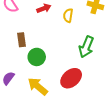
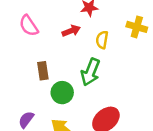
green arrow: (86, 47) -> (90, 72), moved

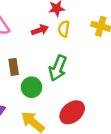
yellow semicircle: (102, 40) -> (64, 29), moved

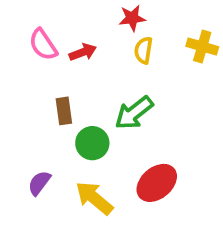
red arrow: (40, 30) -> (83, 52), moved
green arrow: (58, 68) -> (134, 113), turned 30

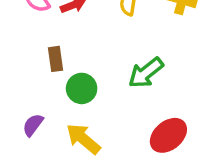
green arrow: (134, 113) -> (146, 73), moved
red ellipse: (157, 183) -> (168, 135), moved

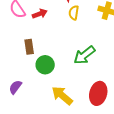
red ellipse: (168, 135) -> (98, 93), turned -35
yellow arrow: (83, 139) -> (62, 96), moved

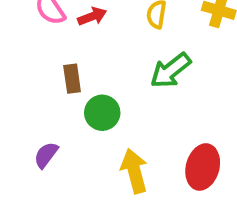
green arrow: (84, 55) -> (171, 71), moved
yellow arrow: (62, 96) -> (134, 171), turned 35

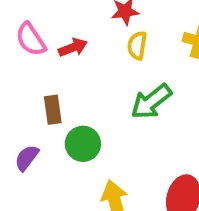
purple semicircle: (46, 155) -> (27, 158), moved

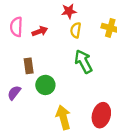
pink semicircle: (31, 39) -> (16, 27), turned 36
green arrow: (151, 102) -> (83, 61), turned 100

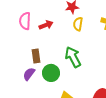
green arrow: (83, 61) -> (73, 57), moved
purple semicircle: (14, 93) -> (29, 74), moved

